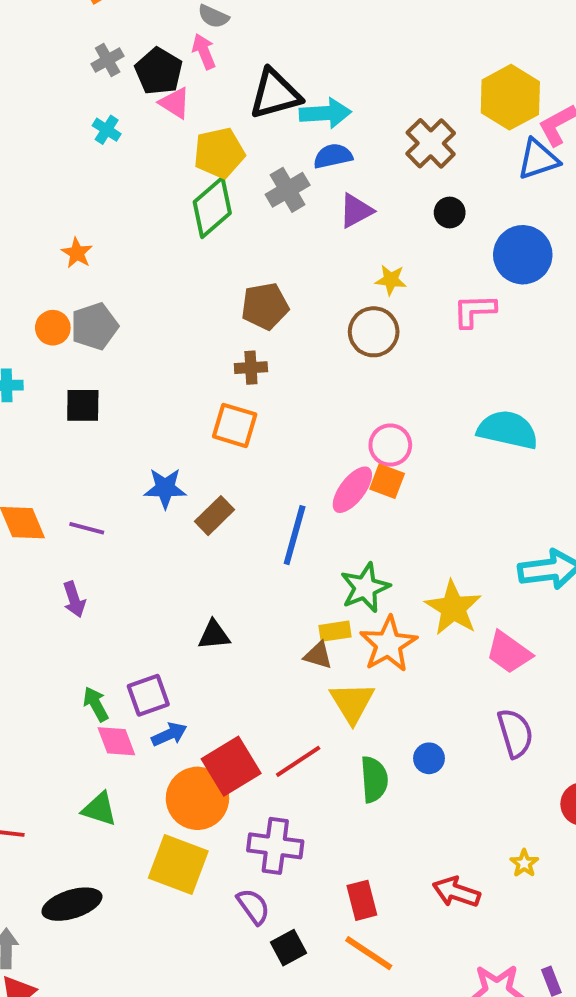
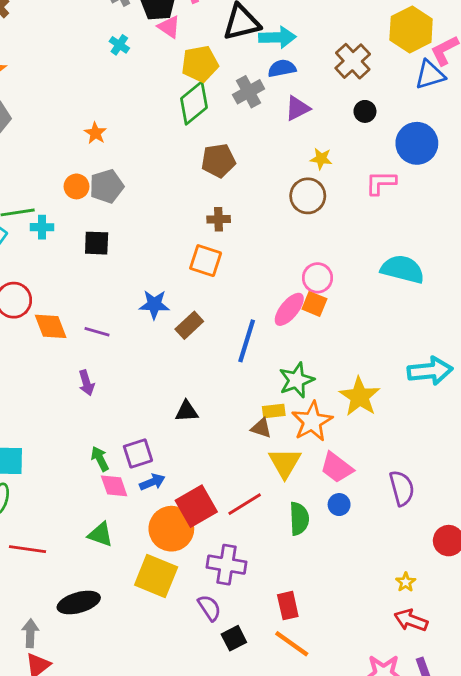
brown pentagon: (265, 306) -> (218, 161), moved
pink trapezoid: (509, 652) -> (337, 468), moved
red arrow: (456, 892) -> (411, 620), moved

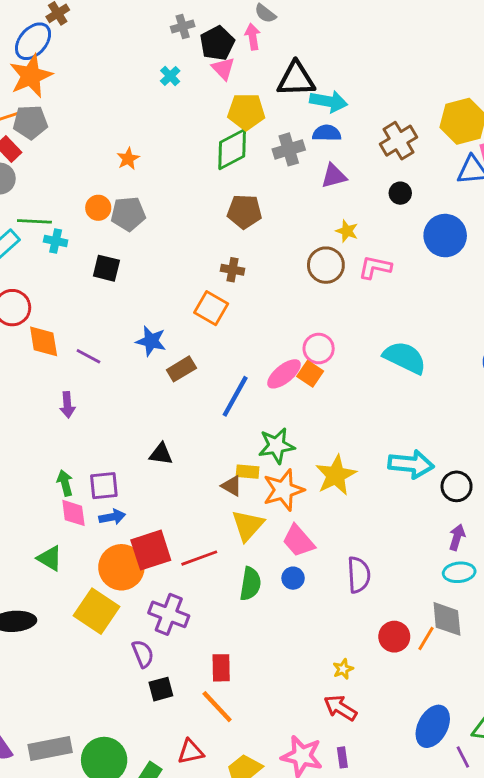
pink L-shape: (381, 183) -> (375, 267), moved

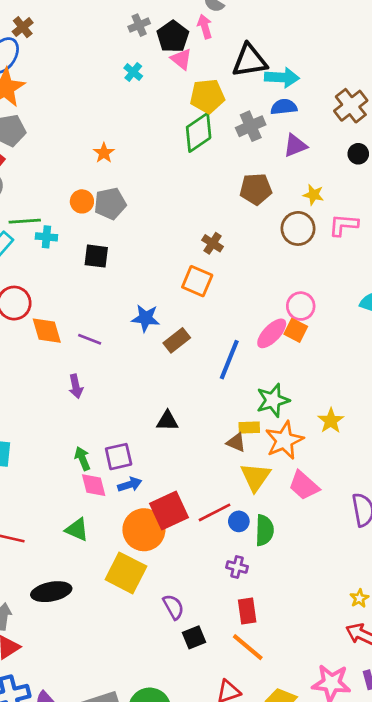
brown pentagon: (244, 212) -> (256, 189), moved
brown cross: (233, 270) -> (213, 243), turned 30
yellow star: (336, 475) -> (331, 421), size x0.7
blue circle: (293, 578) -> (239, 521), moved
purple cross: (169, 614) -> (237, 567), moved, size x0.6

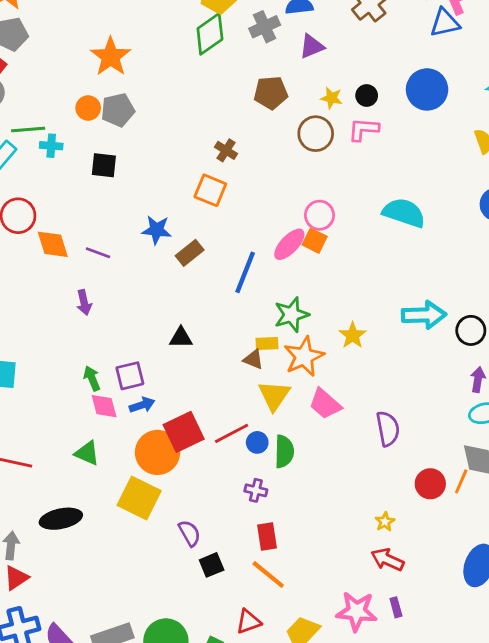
orange star: (104, 153) -> (111, 57), size x1.8
black circle: (358, 154) -> (367, 95), moved

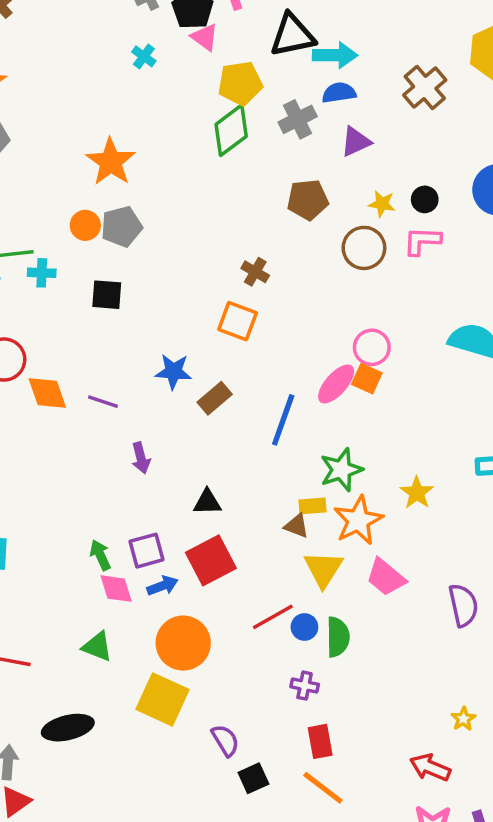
purple arrow: (84, 302) -> (141, 458), moved
red square: (184, 432) -> (211, 560), moved
red arrow: (387, 560) -> (430, 767), moved

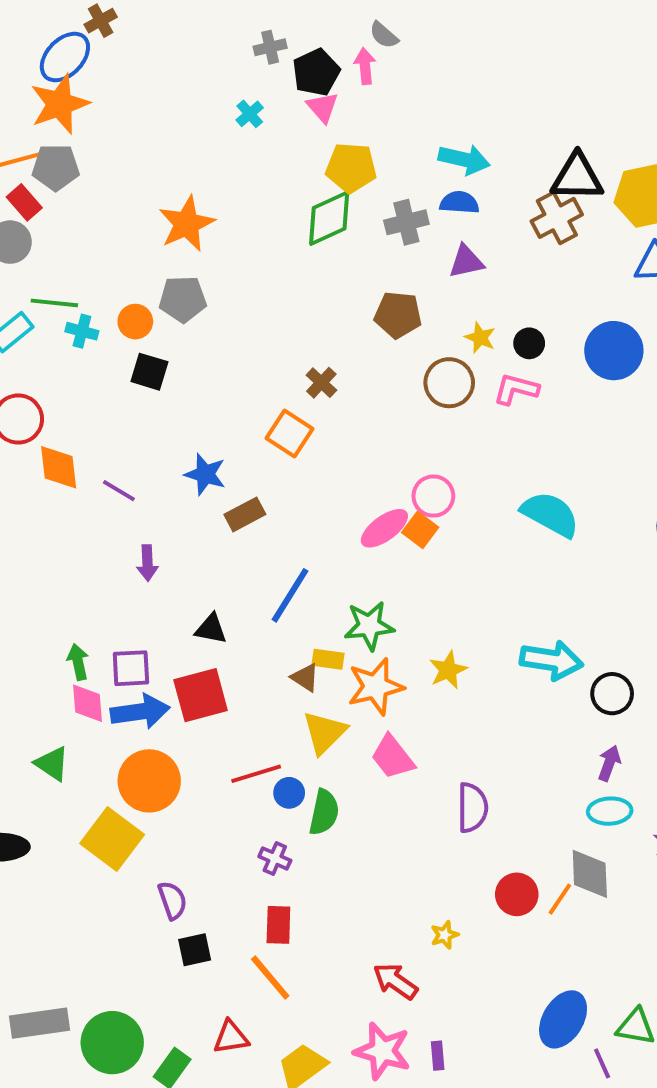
black triangle: (292, 35) -> (577, 177), moved
orange circle: (85, 225) -> (135, 322), moved
blue line: (283, 420) -> (290, 595), moved
blue arrow: (162, 586) -> (140, 712), size x1.6

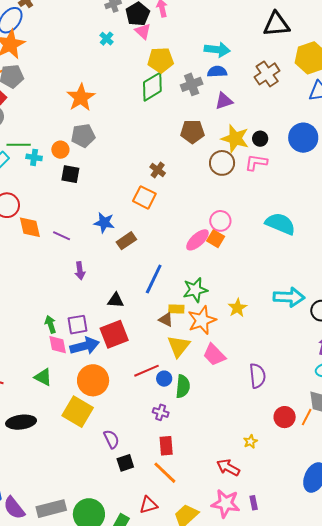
black triangle: (577, 177) -> (276, 24), moved
yellow star: (480, 338) -> (235, 139), size x1.8

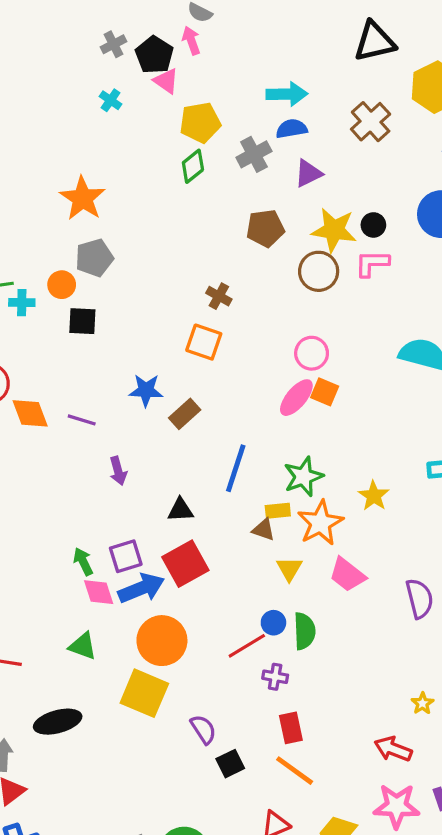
green diamond: (152, 87) -> (193, 166), size x0.7
pink circle: (220, 221) -> (312, 353), moved
yellow triangle: (179, 346) -> (289, 569), size x0.7
red line: (147, 371) -> (247, 646), moved

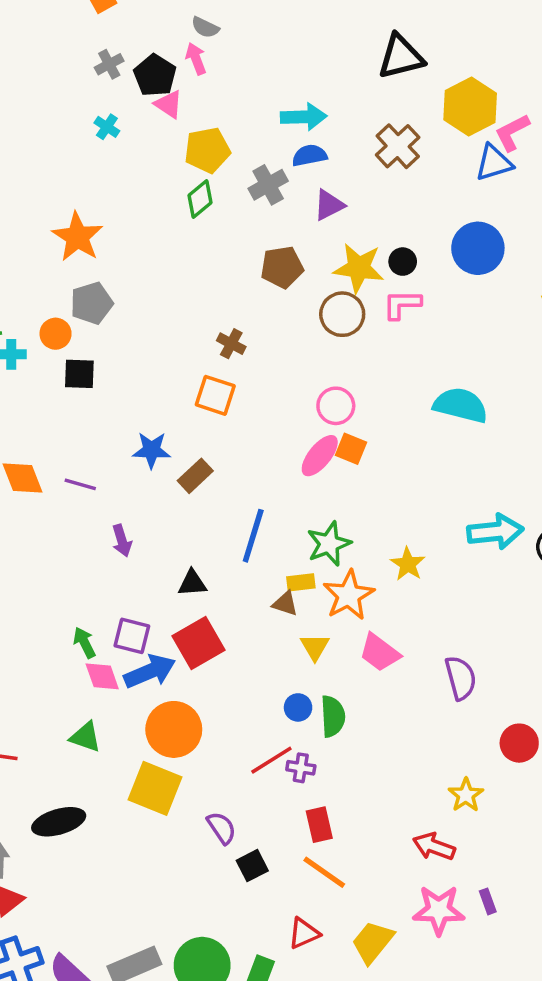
purple square: (126, 556) -> (132, 636), turned 32
red line: (247, 646) -> (271, 760), moved
yellow star: (422, 703) -> (466, 795), size x1.4

